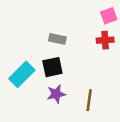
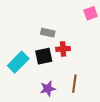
red cross: (105, 40) -> (63, 49), moved
purple star: (56, 94) -> (48, 89), moved

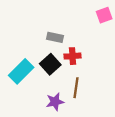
black square: (44, 56) -> (50, 64), turned -30
brown line: (74, 84) -> (76, 88), moved

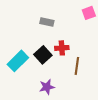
gray rectangle: (55, 37) -> (47, 22), moved
brown line: (76, 88) -> (77, 66), moved

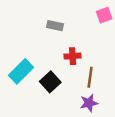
black square: (43, 55) -> (50, 82), moved
purple star: (47, 87) -> (89, 103), moved

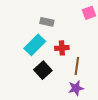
cyan rectangle: (21, 71) -> (35, 45), moved

